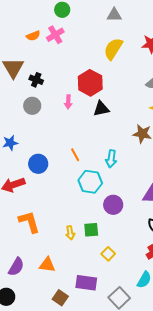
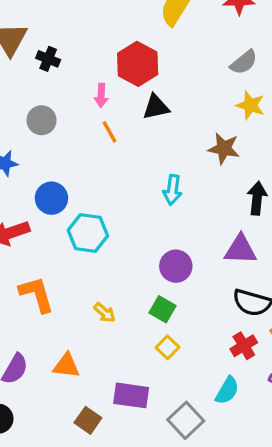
gray circle: (32, 106) -> (42, 120), moved
orange line: (75, 155) -> (109, 132), moved
cyan hexagon: (90, 182) -> (88, 233), moved
green square: (91, 230) -> (163, 309), moved, turned 35
yellow arrow: (70, 233) -> (105, 313), turned -40

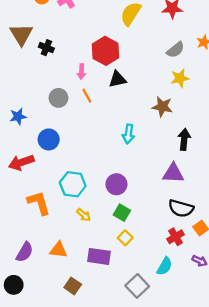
yellow star: (250, 105) -> (180, 78), turned -30
gray circle: (42, 120) -> (58, 98), moved
cyan hexagon: (88, 233) -> (73, 184), moved
purple circle: (176, 266) -> (116, 184), moved
purple rectangle: (131, 395) -> (99, 256), moved

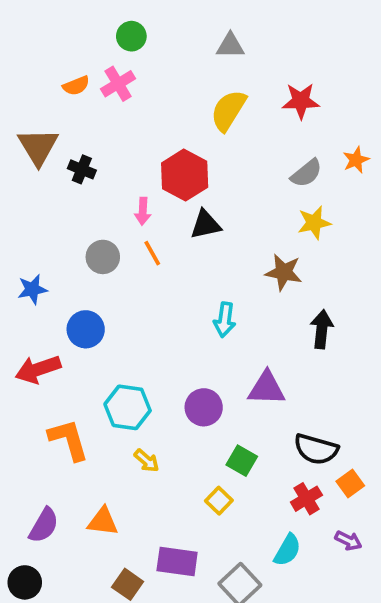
purple triangle: (173, 173) -> (266, 388), moved
green square: (122, 213) -> (242, 461), moved
purple rectangle: (99, 256) -> (177, 562), moved

